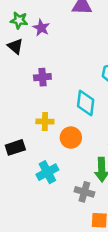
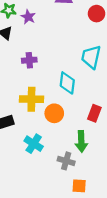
yellow cross: (45, 122) -> (31, 99), size x1.5
cyan cross: (47, 172) -> (34, 144), turned -30

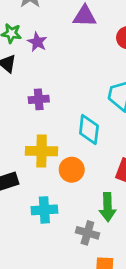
cyan cross: (34, 144) -> (44, 210), turned -36

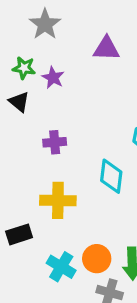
orange circle: (72, 170) -> (97, 259), moved
cyan cross: (44, 210) -> (61, 267), turned 35

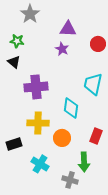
purple star: (53, 78) -> (62, 49), moved
purple cross: (55, 142) -> (36, 87), size x1.6
orange circle: (97, 259) -> (62, 138), moved

